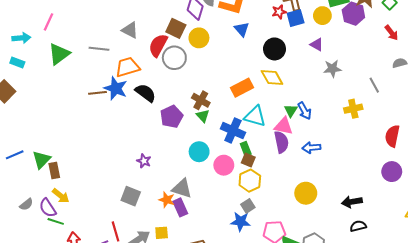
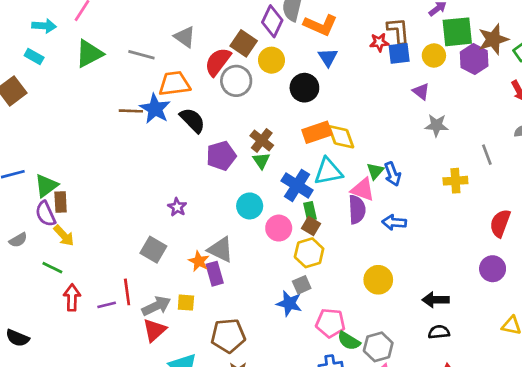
black circle: (275, 49) -> (304, 88), moved
yellow diamond: (272, 77) -> (341, 137), moved
cyan triangle: (255, 116) -> (328, 171), turned -35
purple semicircle: (48, 208) -> (46, 214), moved

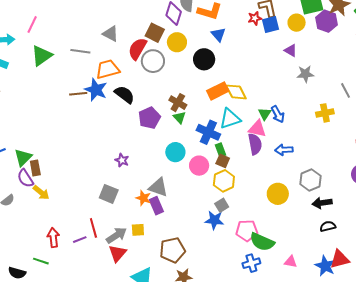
green line: (52, 268) -> (41, 261), moved
green semicircle: (349, 341) -> (262, 242), size x1.4
gray hexagon: (378, 347) -> (310, 180), moved

